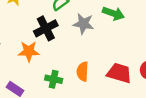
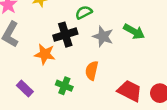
orange semicircle: (83, 72) -> (92, 71), moved

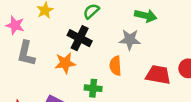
black cross: (65, 35) -> (80, 38), turned -30
gray star: (103, 37) -> (130, 40), moved

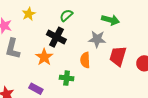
orange star: (65, 63) -> (44, 57), turned -30
red trapezoid: (158, 75) -> (118, 56), moved, turned -85

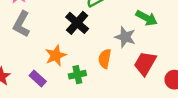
orange star: (44, 57) -> (56, 55), moved
green cross: (67, 78) -> (77, 75), turned -32

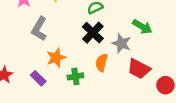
black cross: (77, 23) -> (93, 33), moved
gray L-shape: (22, 24) -> (39, 29), moved
red trapezoid: (145, 63) -> (139, 69), turned -95

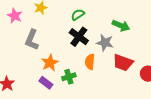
purple rectangle: (38, 78) -> (46, 83), moved

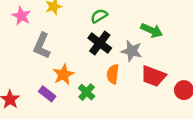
green cross: (69, 77) -> (87, 92), turned -32
purple rectangle: (46, 83) -> (47, 94), moved

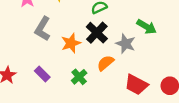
orange star: (63, 74) -> (71, 43), moved
orange semicircle: (113, 74) -> (105, 63), turned 36
red trapezoid: (153, 76) -> (136, 85), moved

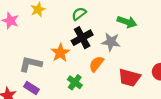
gray L-shape: (43, 29) -> (31, 64), moved, turned 85
black cross: (97, 33) -> (82, 38), turned 30
purple rectangle: (42, 74) -> (31, 88), moved

